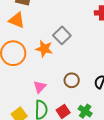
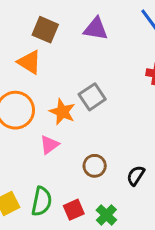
pink triangle: (40, 87) -> (49, 145), moved

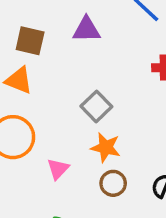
orange star: (62, 112) -> (106, 147), moved

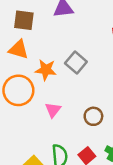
orange star: (106, 147) -> (46, 70), moved

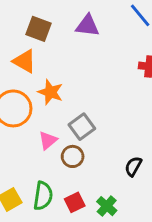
gray square: (76, 63) -> (82, 127), moved
brown circle: (93, 116) -> (73, 156), moved

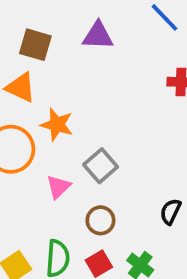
brown circle: (73, 156) -> (100, 220), moved

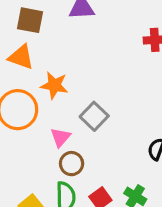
brown circle: (100, 220) -> (72, 164), moved

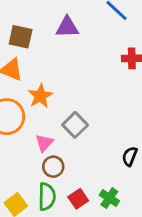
orange star: (54, 85) -> (40, 96), turned 30

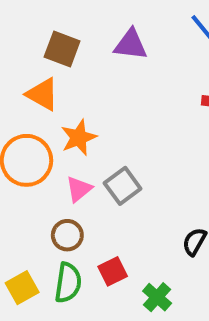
pink triangle: (44, 143) -> (79, 189), moved
brown circle: (53, 167) -> (67, 235), moved
red square: (78, 199) -> (113, 271), moved

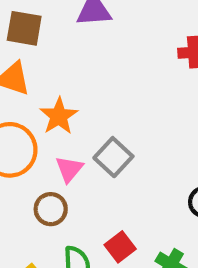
brown circle: (67, 235) -> (51, 209), moved

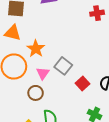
red square: (120, 247) -> (82, 83), moved

